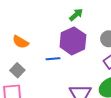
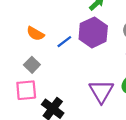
blue line: (53, 59) -> (64, 42), moved, turned -32

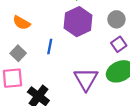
blue line: (64, 42) -> (50, 46), moved, turned -42

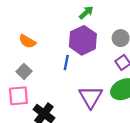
blue line: (50, 46) -> (66, 63), moved

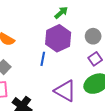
purple triangle: (91, 97) -> (65, 91), turned -30

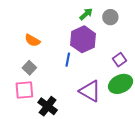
gray circle: (93, 36) -> (110, 17), moved

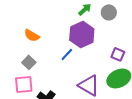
blue line: (68, 60) -> (67, 54), turned 32
purple square: (119, 60) -> (118, 54), turned -32

